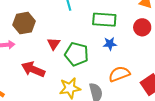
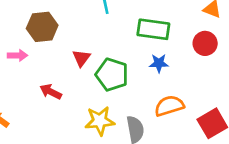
red arrow: (33, 69) -> (51, 92), size x0.7

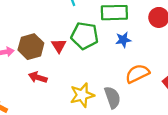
brown hexagon: (42, 27) -> (31, 47), moved
green pentagon: (112, 75) -> (85, 36), moved

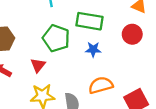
red triangle: (59, 46) -> (38, 65), moved

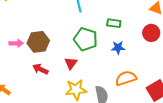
green rectangle: (90, 21) -> (114, 23), size x0.6

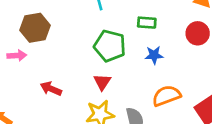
brown hexagon: (38, 42) -> (35, 28), moved
red triangle: (71, 63) -> (102, 82), moved

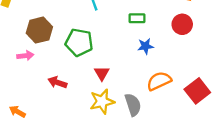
green pentagon: (110, 46) -> (79, 42), moved

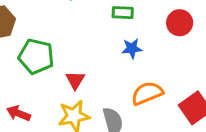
green pentagon: (79, 42) -> (36, 56), moved
red arrow: (57, 82) -> (19, 113), moved

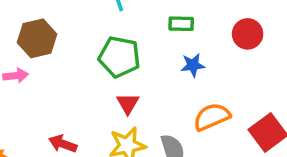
green pentagon: (36, 56) -> (119, 57), moved

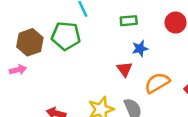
green pentagon: (119, 57) -> (66, 36), moved
red triangle: (128, 104) -> (125, 69), moved

